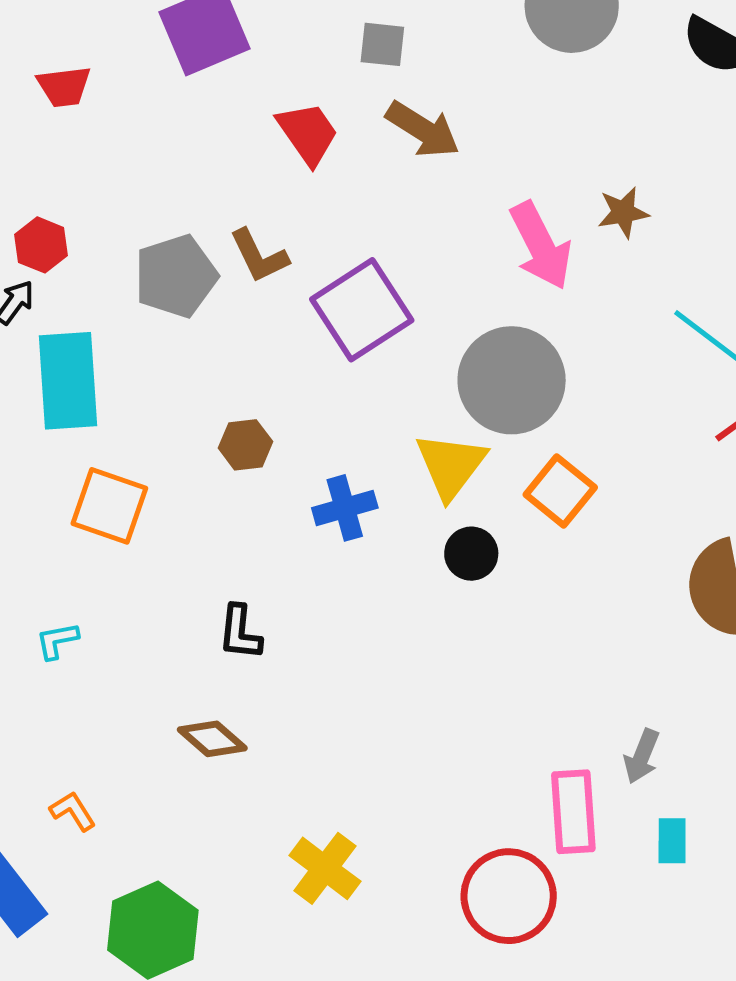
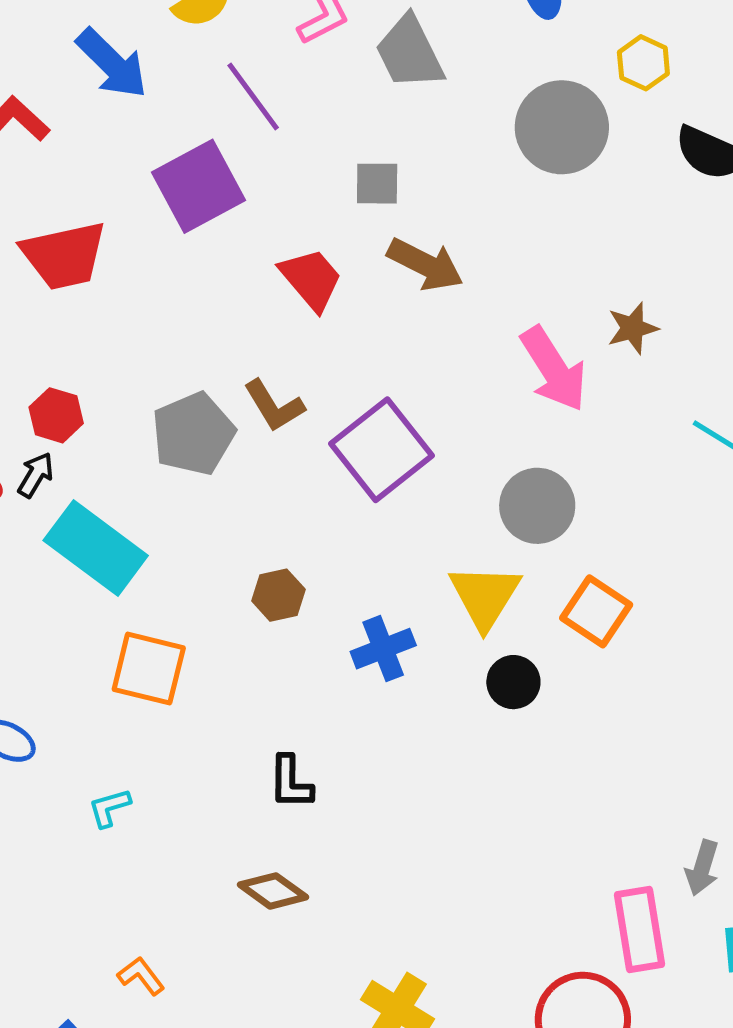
red trapezoid: (64, 87) -> (64, 255), size x1.6
gray circle: (512, 380) -> (537, 506), size x0.7
cyan rectangle: (68, 381) -> (96, 548), turned -44

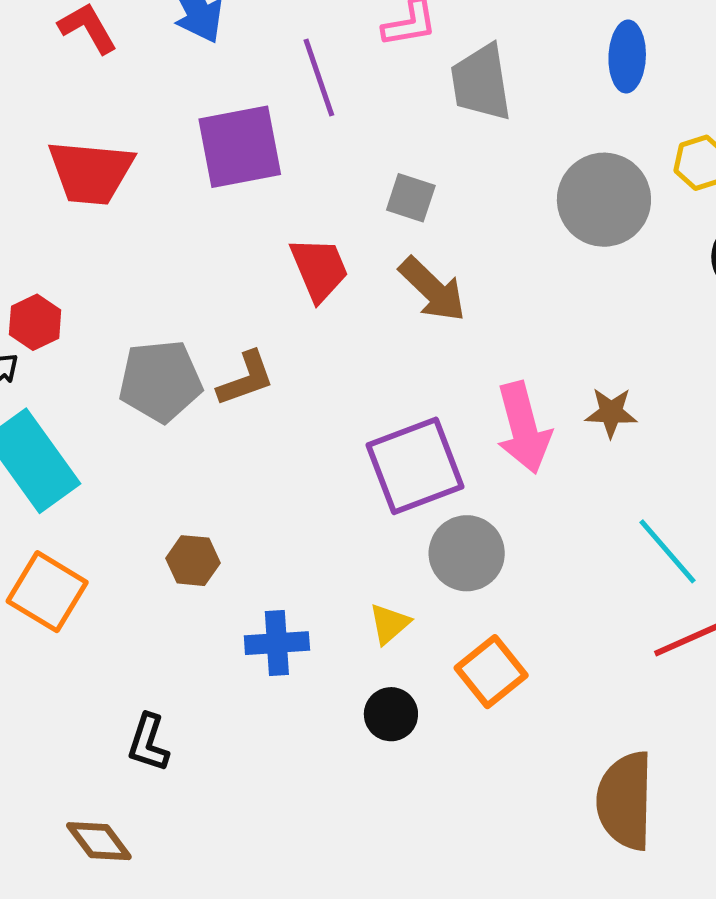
brown L-shape: (274, 406) -> (246, 379), turned -96
purple square: (382, 450) -> (415, 466), moved
yellow triangle: (485, 596) -> (389, 624), size x0.6

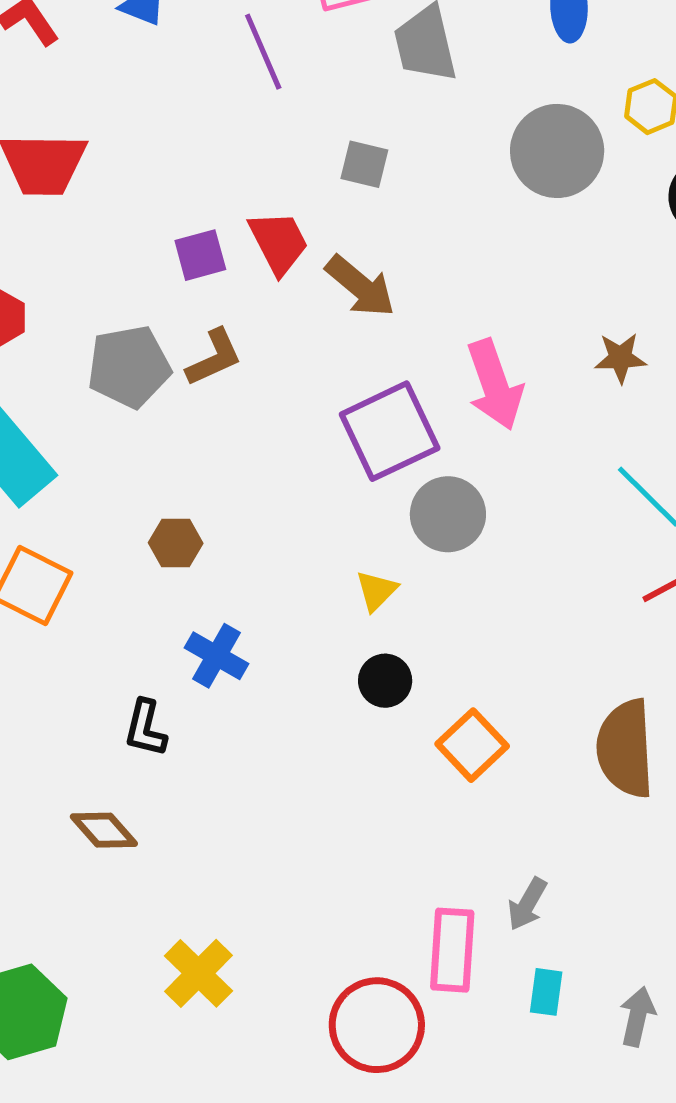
purple square: (240, 147) -> (200, 255), moved, size x0.6
brown arrow: (432, 289) -> (360, 286), moved
brown star: (611, 413) -> (620, 358), moved
blue cross: (277, 643) -> (217, 656), moved, turned 38
orange square: (491, 672) -> (472, 745), moved

